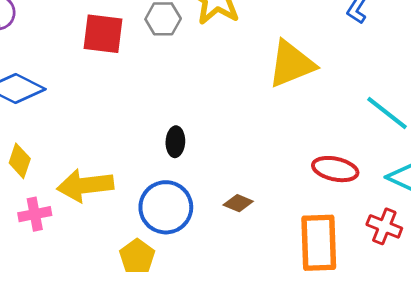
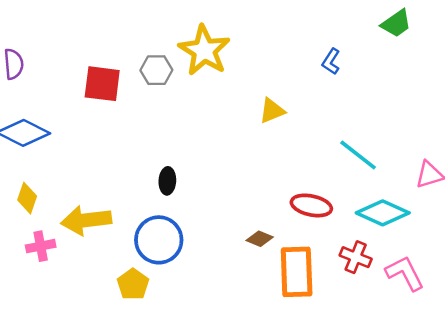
yellow triangle: (291, 64) -> (272, 111), size x0.6
brown diamond: (238, 203) -> (260, 239), moved

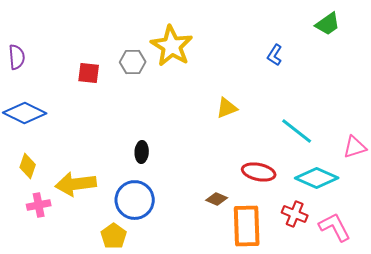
red square: (102, 84) -> (89, 73), size x0.7
yellow triangle: (272, 111) -> (227, 108), moved

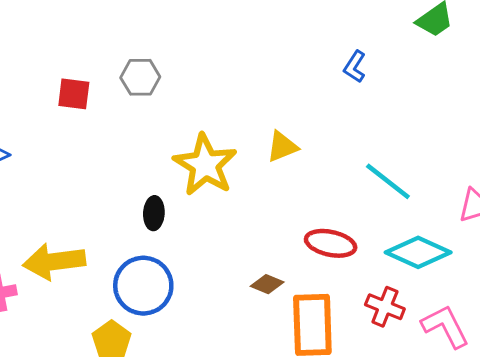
yellow star: (172, 46) -> (205, 165), moved

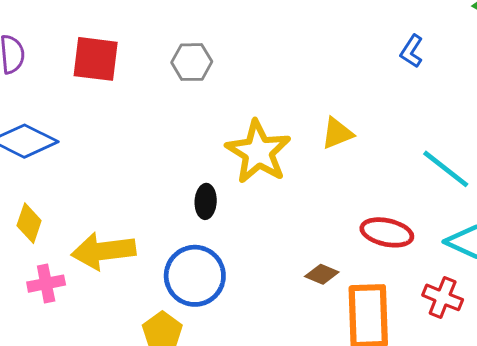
red square: (74, 94) -> (96, 59), moved, size x1.4

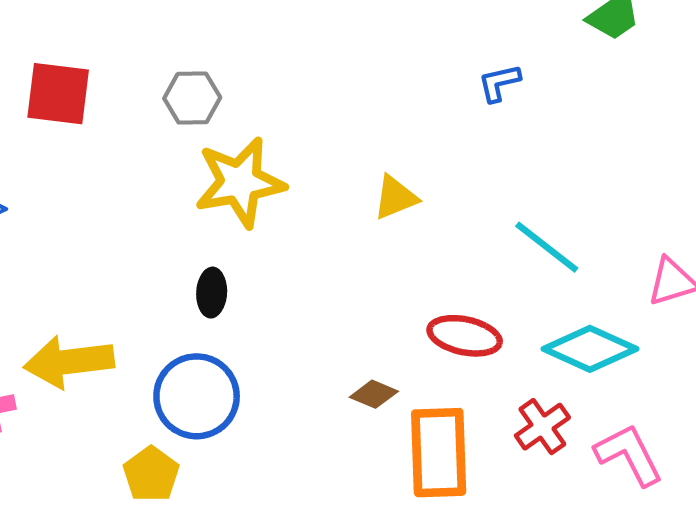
blue L-shape: (412, 51) -> (499, 83), turned 44
yellow star: (258, 152) -> (240, 182), moved, turned 30
red cross: (443, 297) -> (542, 427), turned 33

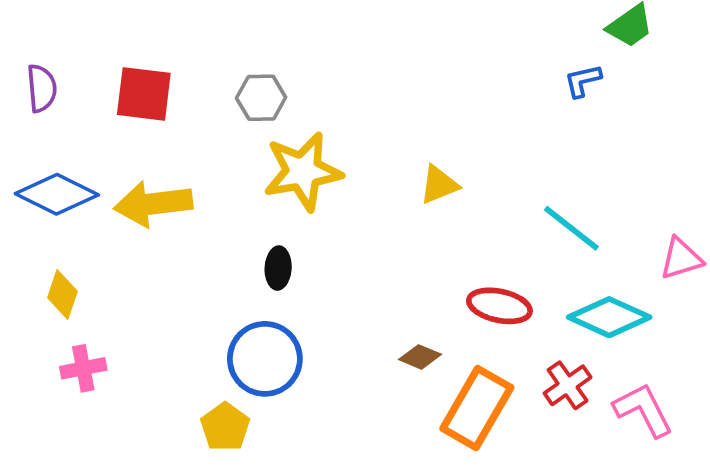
blue L-shape: (499, 83) -> (583, 81), moved
yellow arrow: (69, 362) -> (153, 204), moved
orange rectangle: (439, 453) -> (477, 408), turned 32

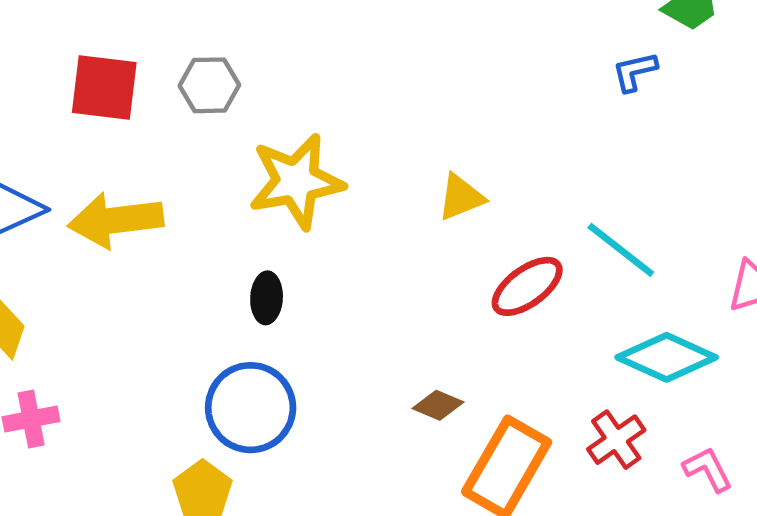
gray hexagon: (261, 98) -> (209, 85), moved
red ellipse: (499, 306) -> (527, 286), moved, turned -48
pink L-shape: (643, 410) -> (708, 469), size x0.7

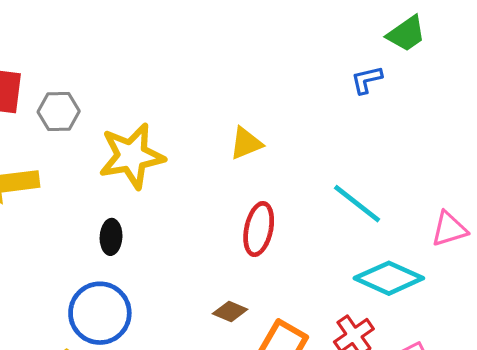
gray hexagon: (209, 85) -> (59, 112), moved
yellow triangle: (461, 197) -> (246, 143), moved
red ellipse: (527, 286) -> (259, 229), moved, turned -42

